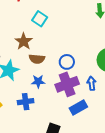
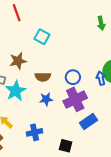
brown star: (24, 41) -> (18, 61), moved, turned 30
blue arrow: (92, 83) -> (101, 78), moved
blue cross: (26, 102) -> (35, 132), moved

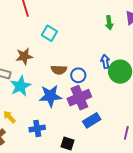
brown semicircle: (43, 77) -> (59, 70), moved
blue arrow: (101, 78) -> (105, 62), moved
blue star: (46, 99) -> (50, 96), size x1.6

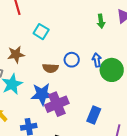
blue circle: (78, 75) -> (72, 60), moved
purple cross: (79, 98) -> (57, 104), moved
blue rectangle: (92, 120) -> (94, 115), moved, turned -36

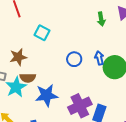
brown semicircle: (50, 68) -> (28, 78), moved
purple cross: (57, 104) -> (80, 106), moved

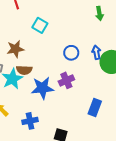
purple cross: (80, 106) -> (66, 80), moved, size x0.7

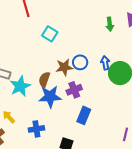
brown star: (15, 49) -> (64, 67), moved
brown semicircle: (24, 70) -> (44, 80), moved, turned 105
blue rectangle: (95, 107) -> (84, 115), moved

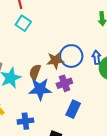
cyan square: (50, 34) -> (23, 23), moved
blue circle: (80, 62) -> (71, 56), size x1.5

